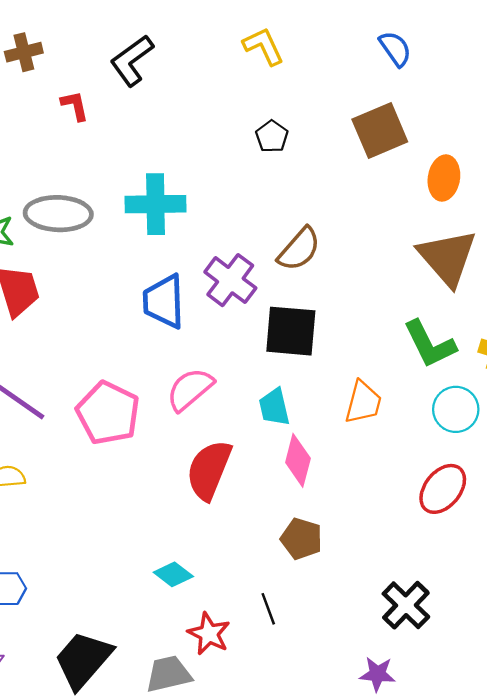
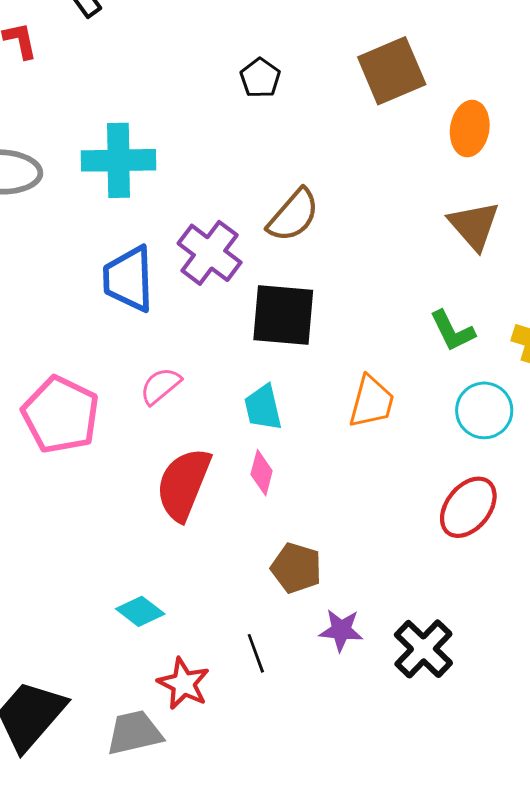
brown triangle: (447, 258) -> (474, 225), size x0.7
green L-shape: (430, 344) -> (452, 331), size x0.7
pink semicircle: (190, 389) -> (160, 386), size x0.7
pink diamond: (298, 460) -> (262, 473), moved, size x0.7
purple star: (377, 674) -> (341, 630), moved

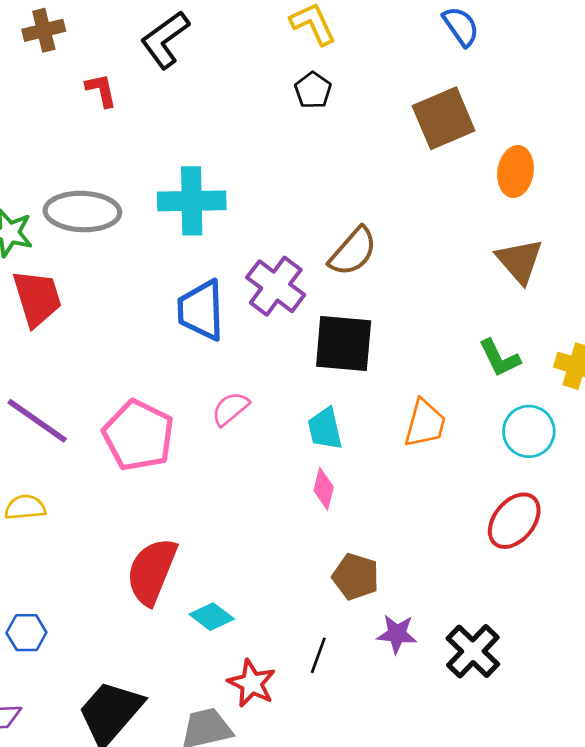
black pentagon: (260, 78) -> (313, 90), moved
red semicircle: (184, 484) -> (152, 571), moved
black line: (256, 653) -> (318, 655), turned 40

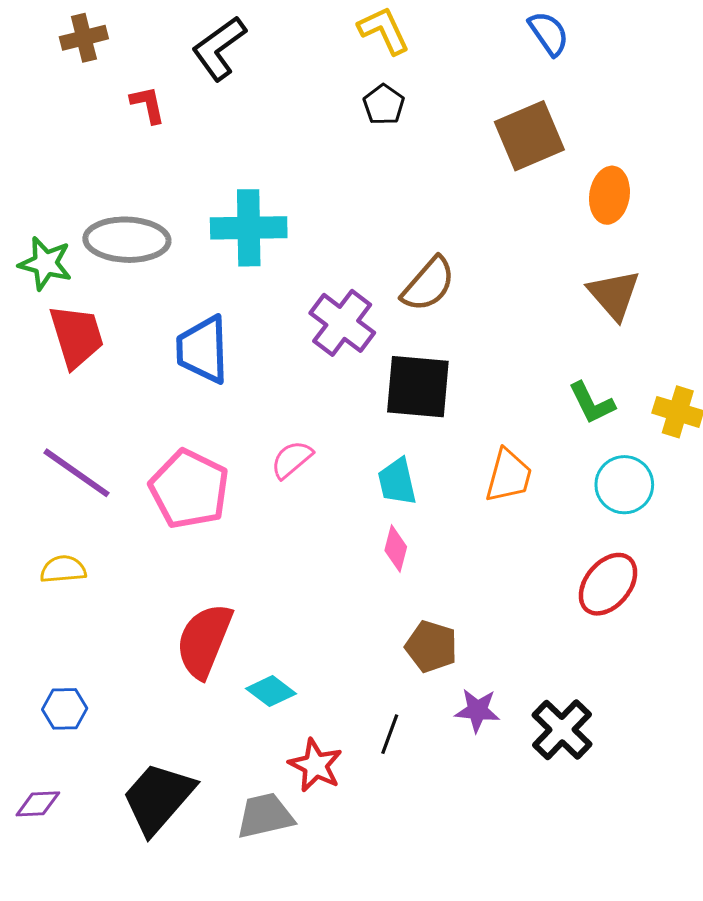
blue trapezoid: (201, 310) -> (203, 350), moved

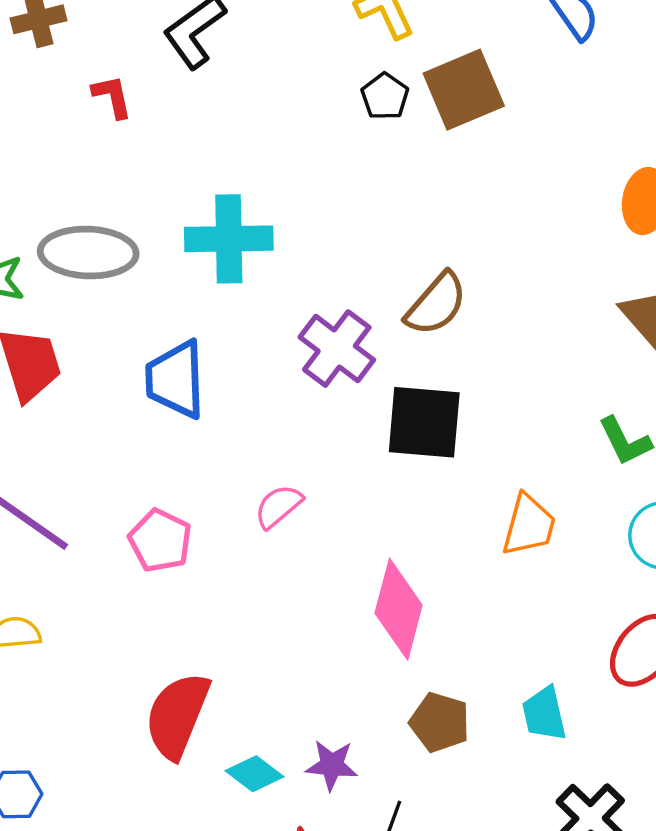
brown square: (529, 136) -> (464, 90), moved
cyan trapezoid: (397, 482) -> (544, 714), moved
pink pentagon: (189, 489) -> (160, 541), size x0.7
pink diamond: (396, 549) -> (399, 609), size x1.8
purple star: (477, 710) -> (332, 765), moved

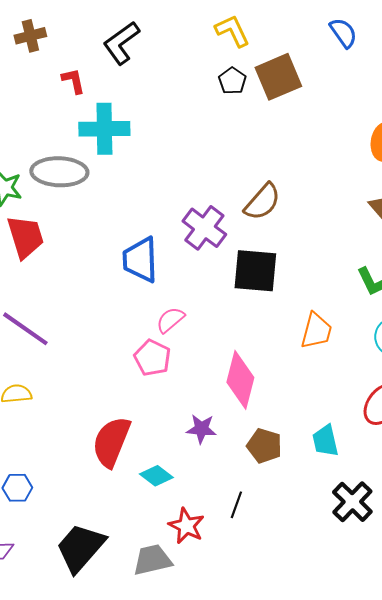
cyan cross: (229, 239) -> (104, 129), moved
blue trapezoid: (176, 379) -> (140, 260), moved
pink pentagon: (160, 541) -> (152, 358), moved
purple star: (332, 765) -> (201, 429), moved

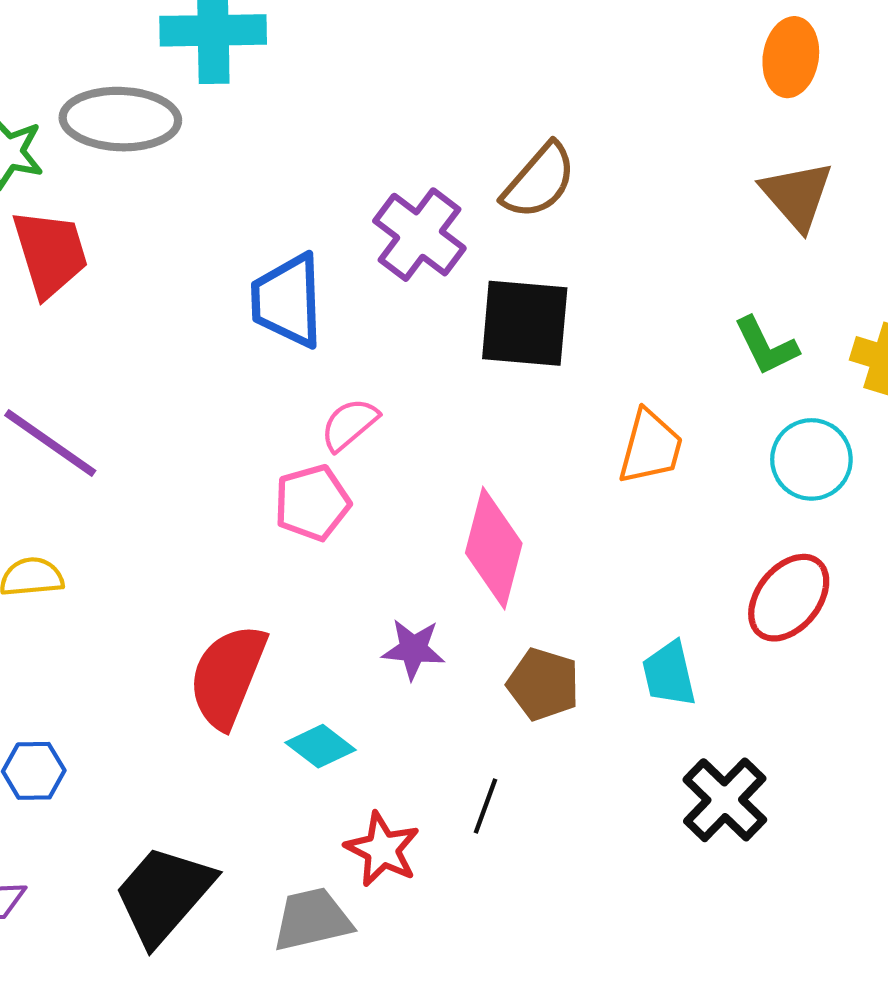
pink pentagon: (152, 358) -> (312, 503), turned 30

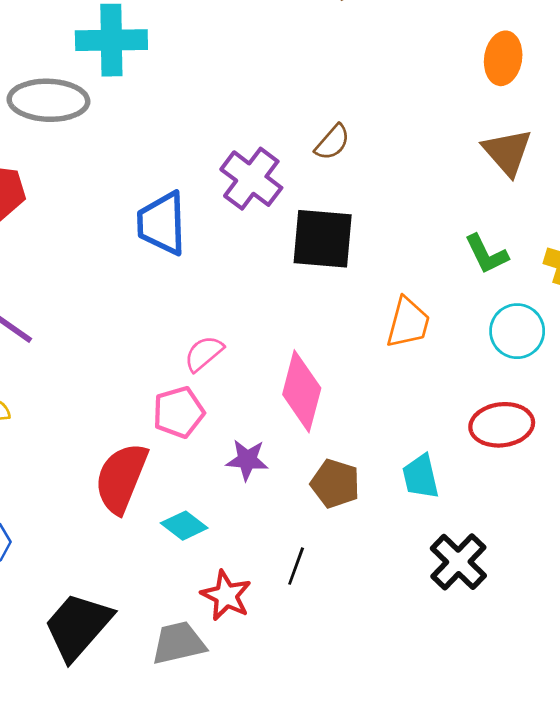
brown semicircle: (539, 181) -> (332, 142), size x0.7
pink semicircle: (349, 424) -> (204, 353), moved
pink pentagon: (312, 503) -> (179, 412), moved
red ellipse: (789, 598) -> (502, 425), turned 44

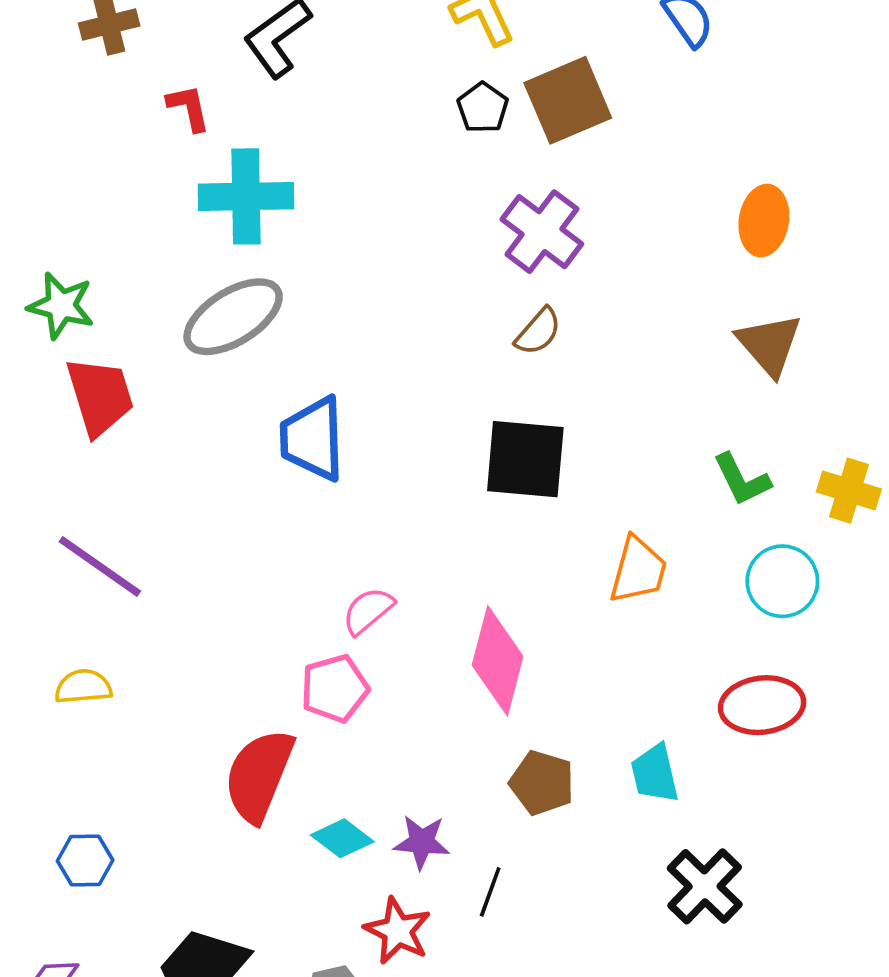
gray ellipse: (48, 100) -> (233, 317), moved, turned -34
purple cross: (251, 179) -> (542, 232), moved
purple star: (247, 460) -> (422, 842), moved

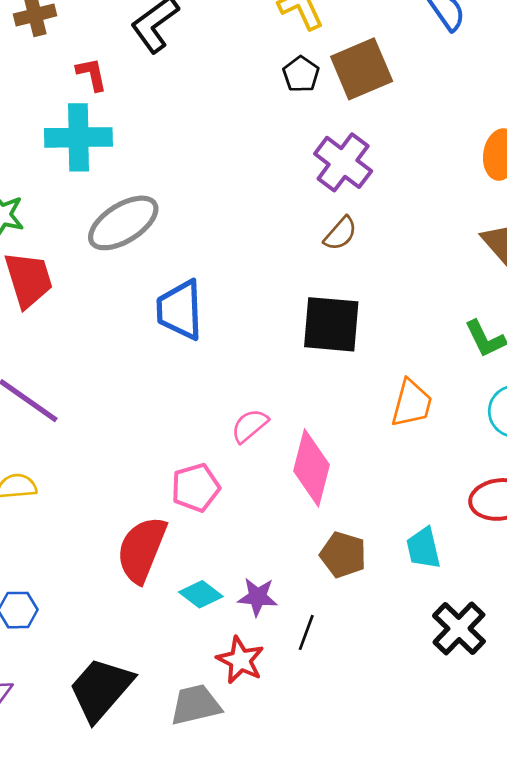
cyan cross: (246, 196) -> (78, 137), moved
pink semicircle: (368, 611) -> (250, 426), moved

